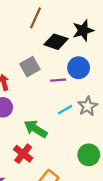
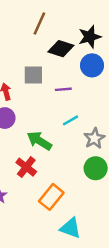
gray square: (30, 67) -> (33, 75), turned 30
blue circle: (79, 68) -> (92, 65), moved
gray star: (88, 106) -> (94, 138), moved

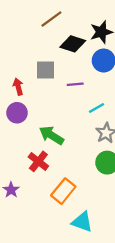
brown line: (39, 24) -> (51, 19), turned 30
cyan line: (70, 120) -> (97, 108), moved

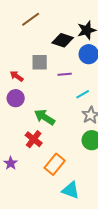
brown line: (51, 19) -> (31, 19), moved
red arrow: (18, 87) -> (17, 76), turned -40

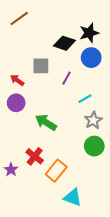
brown line: (31, 19) -> (19, 19), moved
purple line: (65, 74) -> (66, 78), turned -56
red cross: (34, 139) -> (35, 156), moved

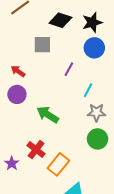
black diamond: (64, 43) -> (60, 20), moved
gray square: (41, 66) -> (42, 45), moved
cyan line: (85, 99) -> (88, 90), turned -32
gray star: (93, 120) -> (96, 112), turned 30

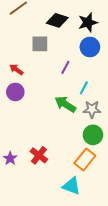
green arrow: (48, 115) -> (65, 104), moved
red cross: (36, 150) -> (39, 155), moved
orange rectangle: (58, 164) -> (85, 159), moved

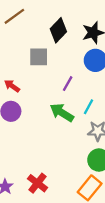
black diamond: (57, 20) -> (58, 30), turned -65
green arrow: (65, 104) -> (62, 113), moved

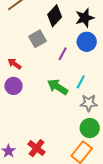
gray square: (39, 57) -> (38, 39), turned -30
purple line: (68, 84) -> (63, 54), moved

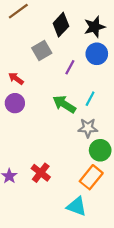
gray star: (89, 103) -> (88, 128), moved

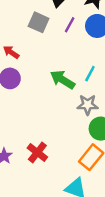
gray square: (42, 50) -> (39, 22), turned -36
purple line: (70, 67) -> (70, 25), moved

